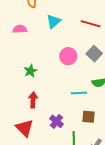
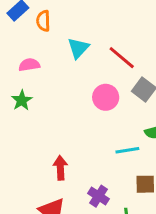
red line: (91, 24) -> (122, 58), moved, turned 30
green star: (31, 71) -> (22, 100), moved

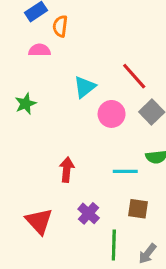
cyan triangle: (78, 48) -> (85, 87), moved
pink semicircle: (29, 65) -> (39, 50), moved
red arrow: (60, 168) -> (67, 170), moved

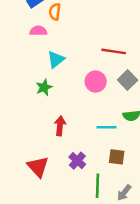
red line: (134, 76) -> (114, 51), turned -40
cyan triangle: (85, 87) -> (56, 59), moved
green star: (26, 104) -> (44, 87), moved

